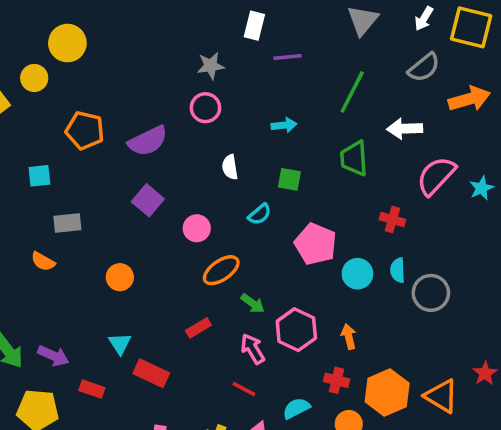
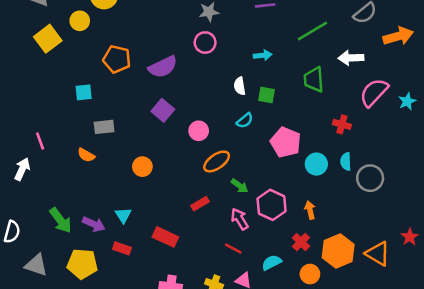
green line: (352, 92) -> (313, 31), turned 32
white semicircle: (230, 167) -> (240, 86), moved
cyan triangle: (120, 344) -> (123, 215), moved
red cross: (337, 380) -> (301, 242), turned 30

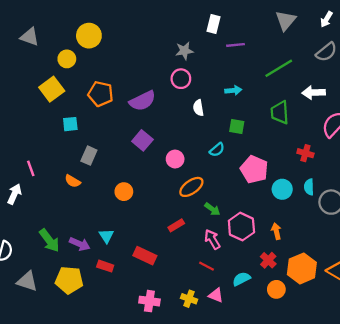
yellow square: (48, 39) -> (52, 89), moved
white semicircle: (240, 86) -> (198, 108), moved
gray rectangle: (104, 127) -> (89, 156), turned -60

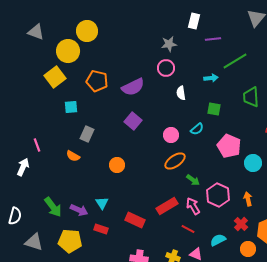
yellow circle: (67, 59) -> (68, 51), size x1.5
green line: (279, 68) -> (235, 61), moved
pink circle: (175, 159) -> (171, 135), moved
red rectangle: (176, 225) -> (167, 206), moved, size x1.5

